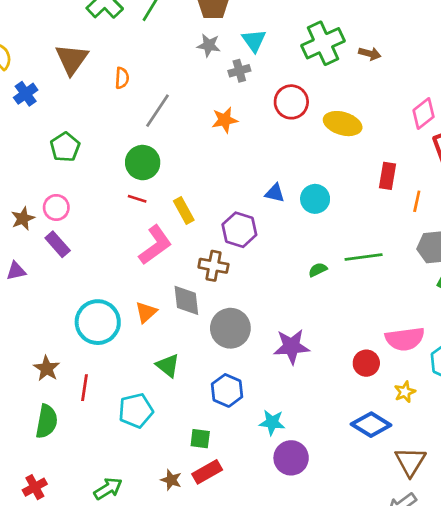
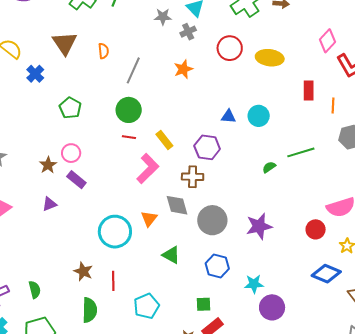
cyan pentagon: (136, 411) -> (146, 306), moved

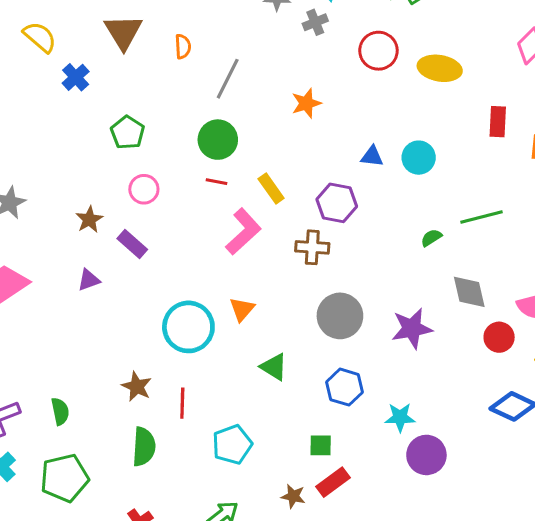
orange star: (183, 69) -> (306, 103), moved
pink circle: (71, 153) -> (144, 189), moved
gray diamond: (177, 205) -> (469, 292), moved

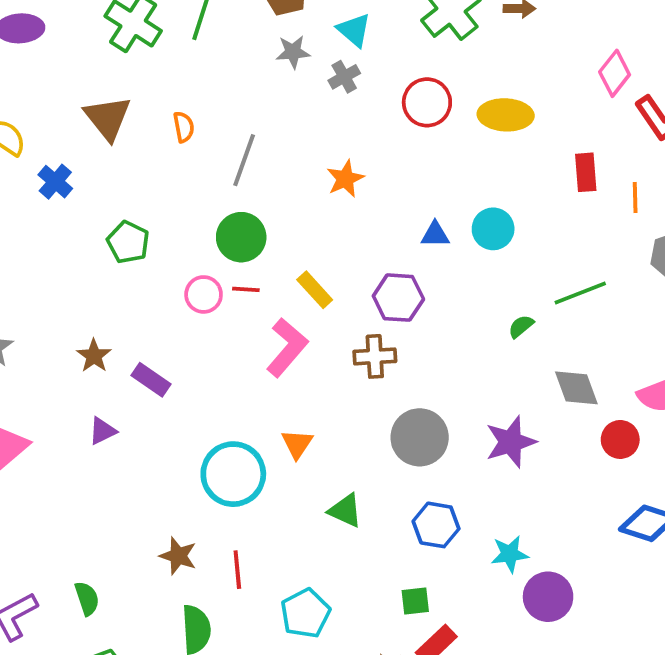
pink circle: (144, 189) -> (204, 294), moved

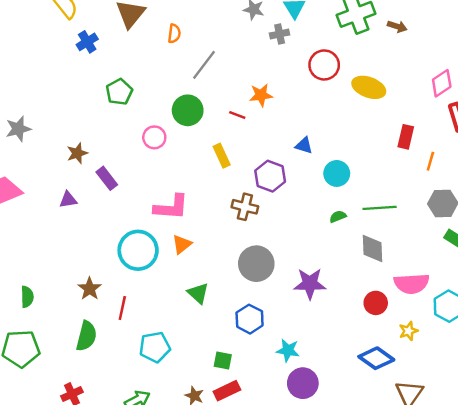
cyan circle: (493, 229) -> (337, 173), moved
red line: (246, 289) -> (237, 115), moved
pink L-shape: (287, 347) -> (171, 207), moved, turned 36
gray diamond: (576, 388) -> (372, 249), moved

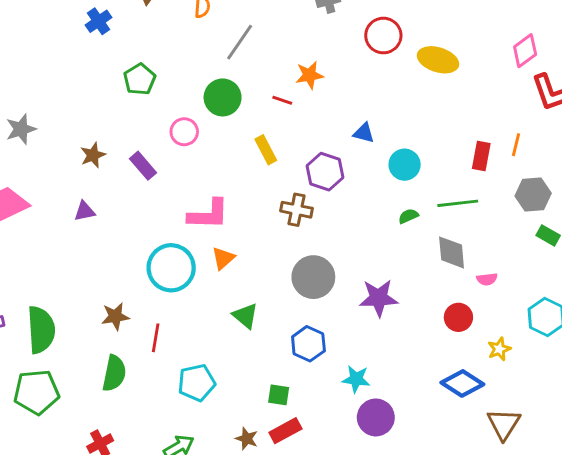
red rectangle: (406, 137) -> (481, 156), moved
purple rectangle: (107, 178) -> (143, 166), moved
pink semicircle: (412, 284) -> (487, 279), moved, size x0.5
brown star: (90, 289) -> (115, 316), turned 30
green semicircle: (27, 297) -> (41, 330), size x1.8

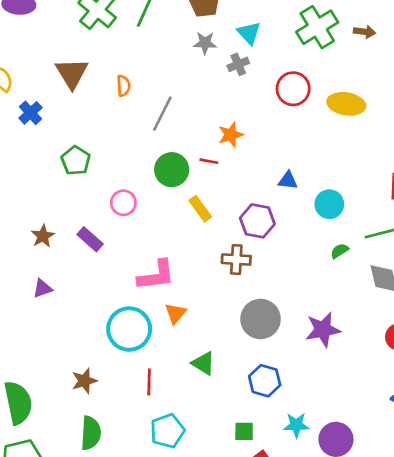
green circle: (223, 97) -> (172, 170), moved
red line: (156, 338) -> (149, 382), moved
cyan star: (356, 379) -> (296, 425), moved

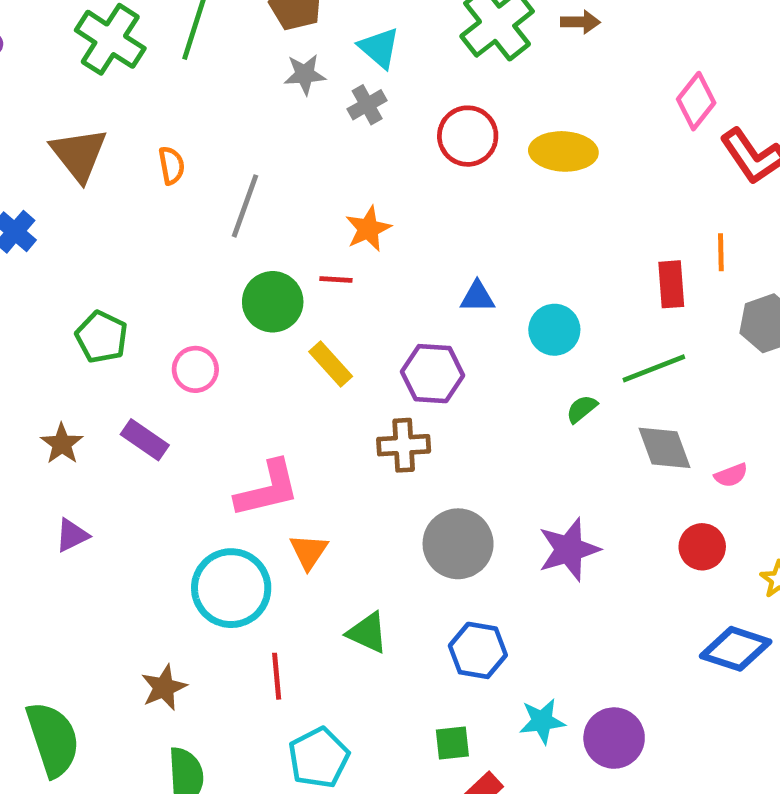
green pentagon: (76, 161) -> (102, 337), moved

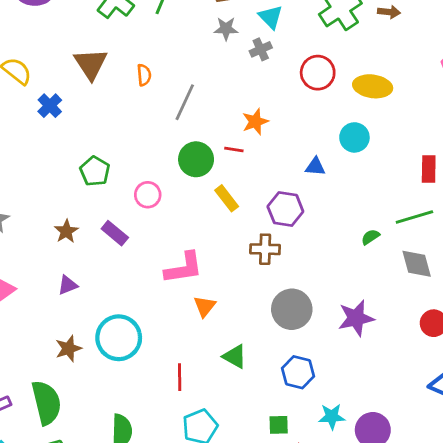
cyan circle: (554, 330) -> (354, 137), moved
cyan circle: (231, 588) -> (119, 338), moved
brown star: (164, 688) -> (68, 349), moved

